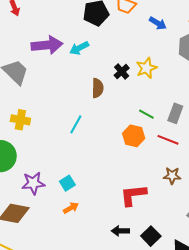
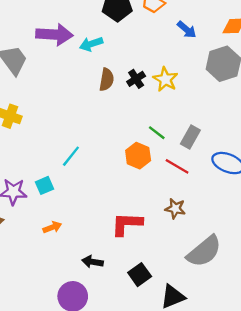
yellow star: (146, 68) -> (165, 79), turned -30
brown semicircle: (98, 88) -> (107, 80), moved
cyan line: (76, 124) -> (71, 156), moved
cyan square: (67, 183) -> (45, 185), moved
black arrow: (120, 231) -> (93, 262), moved

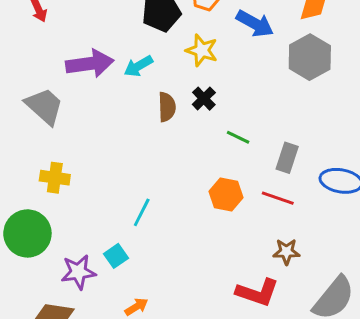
blue arrow: (187, 30) -> (255, 24), size x1.4
yellow star: (165, 79) -> (202, 50), moved
green line: (157, 133) -> (238, 137), moved
red L-shape: (127, 224) -> (257, 292), moved, turned -152

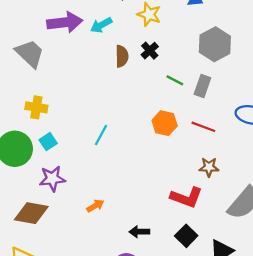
gray hexagon: (310, 57) -> (215, 44), moved
gray rectangle: (287, 158) -> (202, 86), moved
cyan square: (116, 256) -> (48, 142), moved

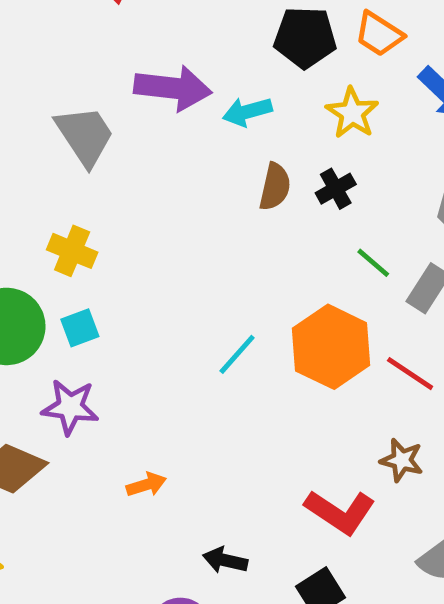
orange hexagon: (165, 123) -> (331, 347), size x1.5
cyan line: (101, 135) -> (237, 354), moved

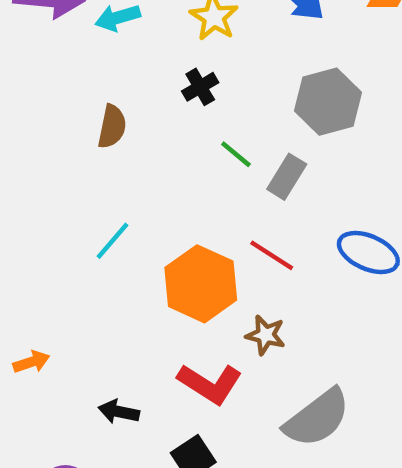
brown semicircle: (275, 187) -> (112, 127), moved
orange hexagon: (331, 347) -> (201, 284), moved
black arrow: (225, 560) -> (119, 412), moved

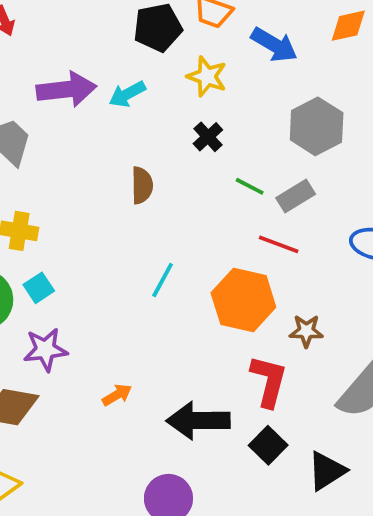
gray rectangle: (287, 177) -> (296, 196), turned 39
red line: (272, 255) -> (279, 244), moved
red L-shape: (210, 384) -> (269, 381), turned -96
black arrow: (119, 412) -> (198, 421), size x1.8

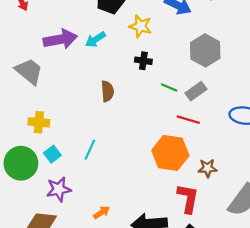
black cross: (208, 137) -> (143, 61), turned -35
cyan line: (163, 280) -> (90, 150), moved

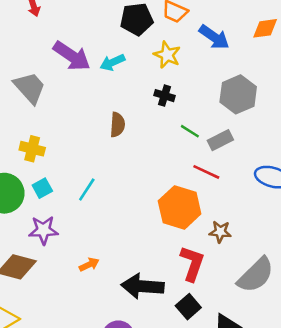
purple arrow: (60, 39) -> (72, 56), turned 36

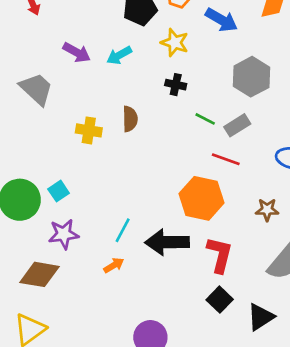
purple arrow: (72, 56) -> (77, 52), size x0.7
yellow cross: (32, 149) -> (89, 130), moved
cyan line: (87, 190) -> (123, 230), moved
brown star: (220, 232) -> (267, 210), moved
black arrow: (143, 286) -> (167, 242), moved

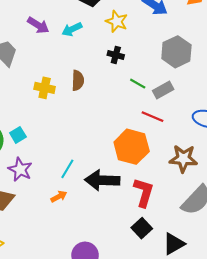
brown star: (267, 210) -> (183, 159), size x1.5
purple star: (64, 234) -> (20, 169), turned 30

